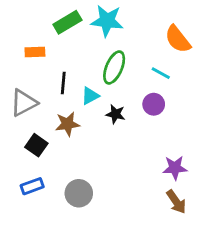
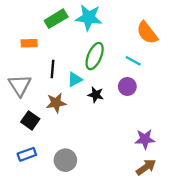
gray triangle: (24, 103) -> (20, 85), turned -35
brown arrow: (176, 202) -> (146, 167), turned -90

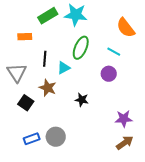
black star: (96, 95) -> (82, 100), moved
brown star: (56, 103) -> (48, 88), turned 30
blue rectangle: (27, 154) -> (32, 139), moved

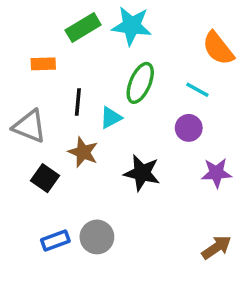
gray triangle: (17, 73) -> (29, 126), turned -35
black star: (82, 100) -> (142, 173), size x1.5
purple star: (124, 119) -> (216, 173), moved

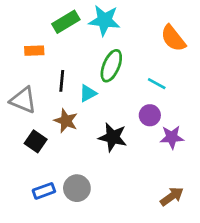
cyan line: (197, 90) -> (157, 84), moved
purple circle: (189, 128) -> (150, 115), moved

